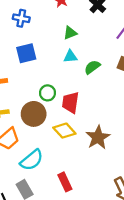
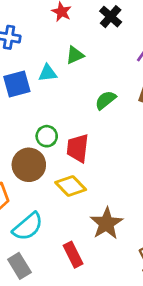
cyan triangle: (70, 56) -> (48, 73), moved
brown star: (98, 137) -> (106, 223), moved

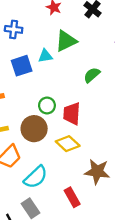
green triangle: (75, 55) -> (66, 41), size x1.5
brown star: (106, 223) -> (97, 172), turned -30

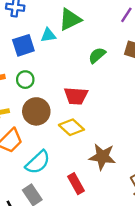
green circle: (47, 106) -> (25, 80), moved
red trapezoid: (72, 114) -> (76, 96), turned -90

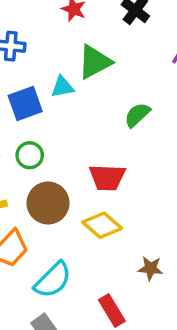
brown star: (102, 157) -> (150, 268), size x0.6

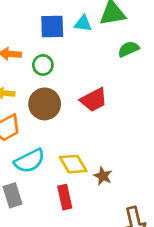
green semicircle: (137, 115) -> (128, 49), moved
red trapezoid: (107, 177) -> (94, 100), turned -48
yellow diamond: (102, 225) -> (73, 164), moved

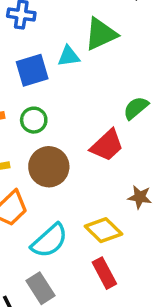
green semicircle: (128, 49) -> (136, 108), moved
brown star: (103, 176) -> (140, 197), moved

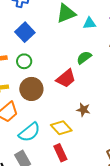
cyan triangle: (69, 56) -> (89, 23), moved
blue square: (32, 70) -> (25, 32), turned -30

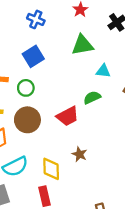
cyan triangle: (89, 23) -> (103, 71), moved
yellow diamond: (61, 128) -> (51, 169), turned 30

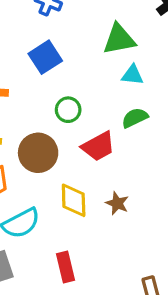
cyan triangle: (103, 71) -> (132, 75), moved
green circle: (26, 88) -> (68, 110), moved
yellow diamond: (51, 169) -> (74, 200), moved

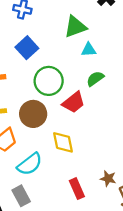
green circle: (68, 110) -> (49, 81), size x1.6
brown star: (117, 203) -> (108, 179), moved
red rectangle: (66, 267) -> (77, 189), moved

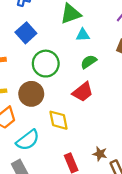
red trapezoid: (74, 102) -> (83, 92), moved

